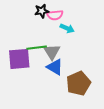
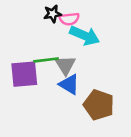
cyan arrow: (67, 28) -> (85, 36), size x1.6
brown pentagon: (78, 83) -> (99, 105), turned -30

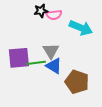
cyan arrow: (85, 36) -> (81, 28), moved
green line: (46, 60) -> (36, 63), moved

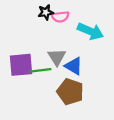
blue triangle: (54, 66) -> (74, 66), moved
brown pentagon: (77, 82) -> (70, 92), moved

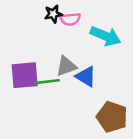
gray triangle: (57, 57) -> (66, 66), turned 42
brown pentagon: (70, 92) -> (112, 117), moved

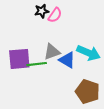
pink semicircle: (70, 19) -> (55, 15), turned -49
cyan arrow: (105, 36) -> (89, 53), moved

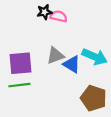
pink semicircle: (55, 15) -> (59, 16), turned -112
green line: (37, 64) -> (19, 85), moved

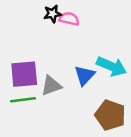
gray triangle: (55, 56) -> (51, 86), moved
blue triangle: (72, 64) -> (85, 75), turned 42

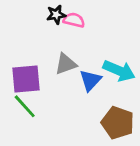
gray triangle: (51, 86) -> (66, 64), moved
green line: (23, 100) -> (25, 106), turned 55

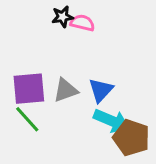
gray triangle: (66, 64) -> (66, 90), moved
cyan arrow: (119, 71) -> (111, 121), moved

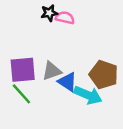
blue triangle: (101, 90) -> (67, 82), moved, turned -40
brown pentagon: (131, 138) -> (104, 75), moved

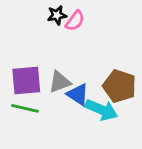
pink semicircle: (65, 18) -> (75, 21), turned 114
green line: (21, 94) -> (25, 108), turned -35

